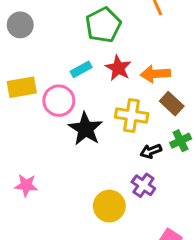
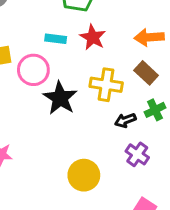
cyan rectangle: (81, 69) -> (56, 39), turned 36
orange arrow: (155, 74) -> (149, 37), moved
purple cross: (143, 185) -> (137, 154), moved

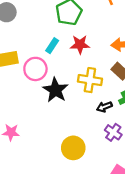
red star: (93, 37) -> (80, 44), turned -30
cyan rectangle: (56, 39) -> (52, 46), turned -64

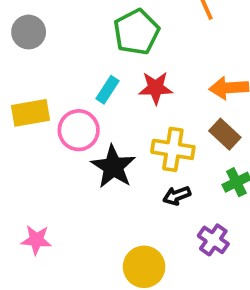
black arrow: (104, 107) -> (177, 196), moved

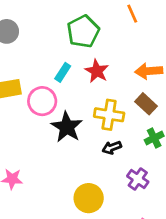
red star: (156, 88) -> (97, 71), turned 30

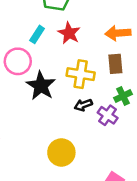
brown rectangle: (146, 104) -> (115, 64), turned 42
purple cross: (138, 179) -> (108, 115), moved

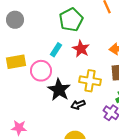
black arrow: (83, 105) -> (78, 105), moved

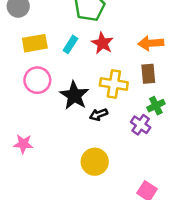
yellow rectangle: (16, 62) -> (35, 43), moved
pink circle: (41, 71) -> (37, 80), moved

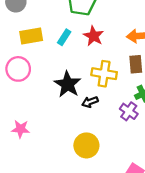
pink circle: (37, 80) -> (18, 69), moved

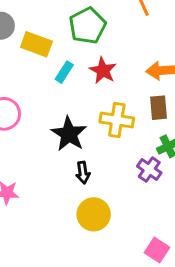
yellow rectangle: (31, 36) -> (36, 44), moved, turned 30
black arrow: (90, 102) -> (83, 173), moved, turned -77

